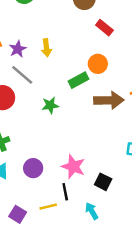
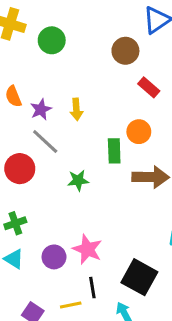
green rectangle: (78, 80) -> (114, 151), turned -66
pink star: (73, 167) -> (87, 249), moved
black square: (103, 182) -> (139, 277), size x1.6

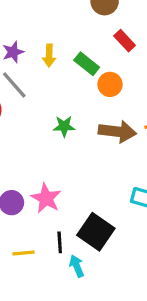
green rectangle: (114, 151) -> (87, 64), moved, turned -55
green star: (78, 180) -> (64, 126), moved
black line: (92, 288) -> (60, 242), moved

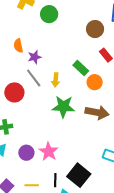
yellow arrow: (49, 56) -> (56, 80), moved
green star: (64, 126) -> (63, 107), size x1.6

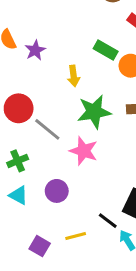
gray line: (34, 78) -> (47, 129), moved
pink star: (49, 152) -> (84, 151), moved
black line: (55, 180) -> (108, 221), turned -40

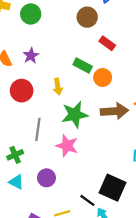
purple star: (35, 50) -> (31, 56), moved
red circle: (19, 108) -> (22, 91), moved
gray line: (47, 129) -> (38, 129), turned 60

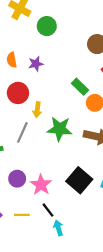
yellow arrow: (58, 87) -> (37, 110), moved
pink star: (67, 146) -> (41, 185), moved
black square: (113, 188) -> (79, 180), moved

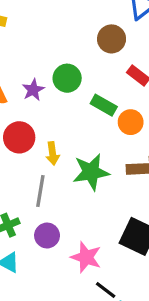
green circle: (47, 26) -> (67, 78), moved
purple circle: (17, 179) -> (47, 236), moved

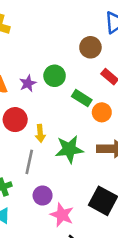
purple circle: (47, 236) -> (43, 196), moved

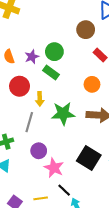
green rectangle: (82, 98) -> (51, 73), moved

